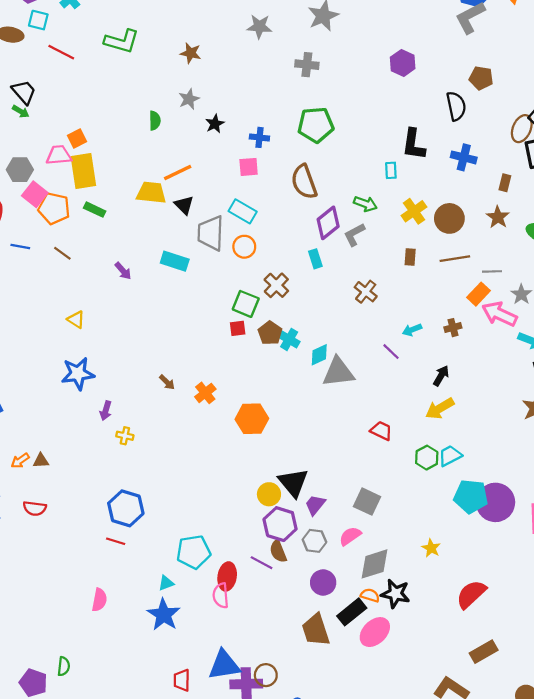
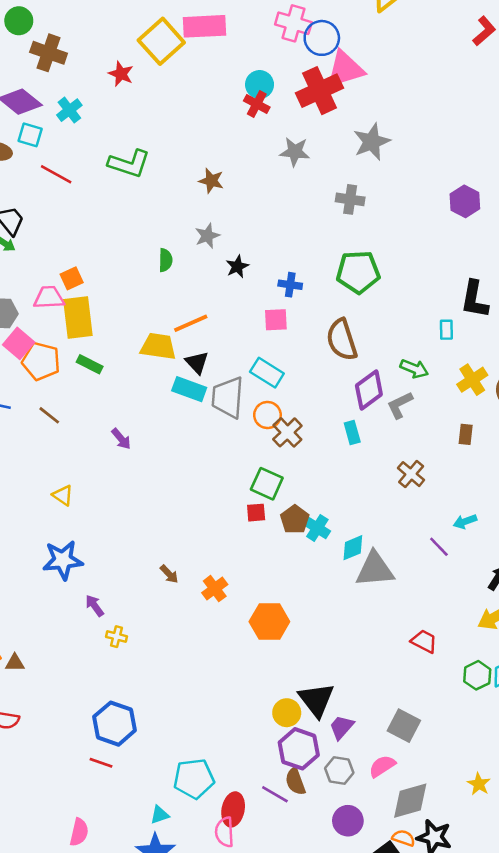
cyan rectangle: (175, 261) -> (189, 389), moved
brown cross: (276, 285) -> (287, 432), moved
purple arrow: (106, 411) -> (95, 606), turned 126

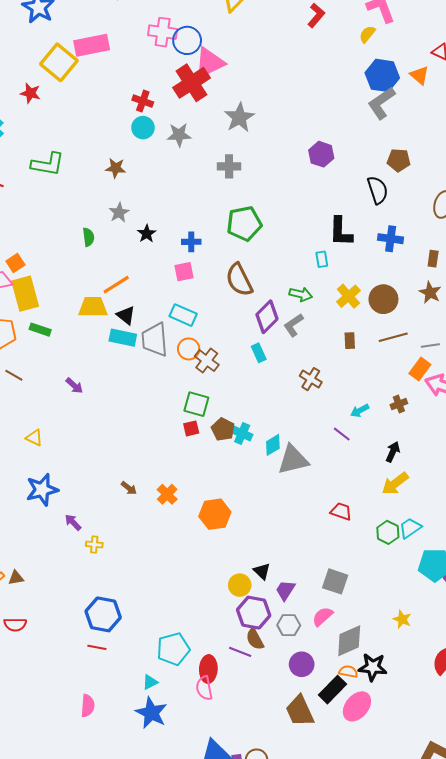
cyan circle: (260, 85) -> (143, 128), moved
black triangle: (316, 700) -> (262, 571), size x0.6

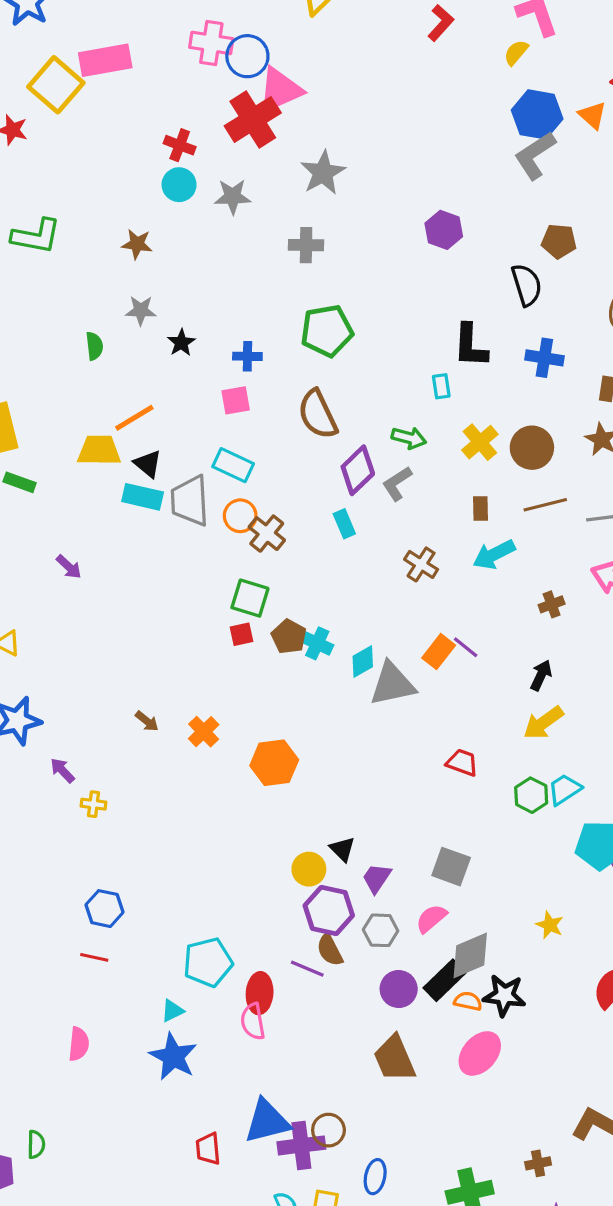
gray star: (119, 213) -> (141, 310), turned 30
orange rectangle: (420, 369) -> (439, 652), moved
cyan arrow: (360, 411) -> (494, 555), moved, size x1.5
blue hexagon: (103, 614) -> (104, 909), size x0.7
black rectangle: (333, 690) -> (445, 980), moved

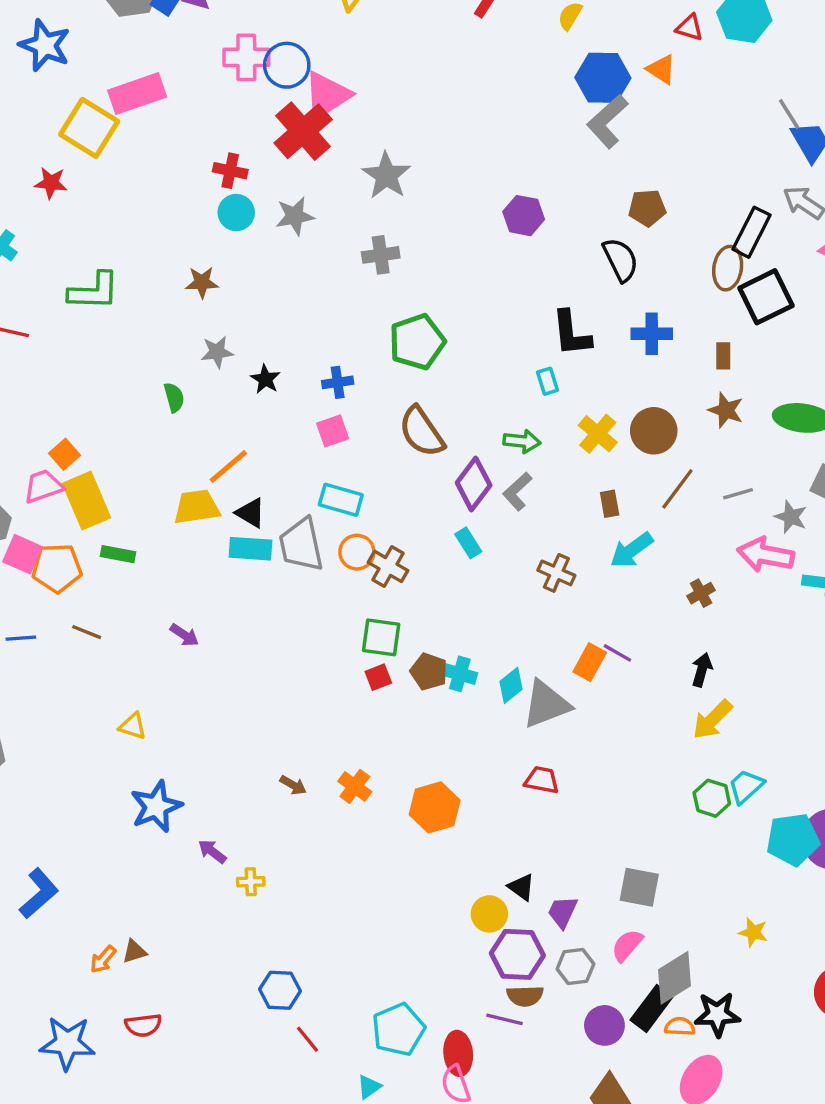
brown line: (545, 505) -> (677, 489), turned -30
red trapezoid: (462, 763) -> (542, 780), moved
brown semicircle: (330, 950) -> (525, 996), turned -56
red line: (94, 957) -> (308, 1039), moved, turned 48

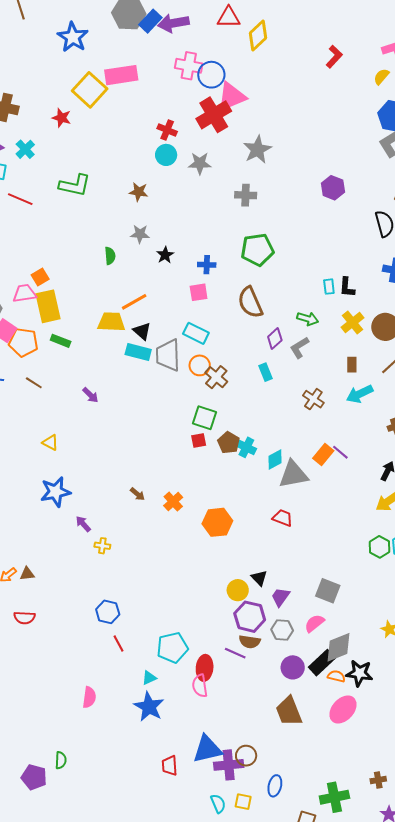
black L-shape: (571, 333) -> (347, 287), moved, size x0.7
purple diamond: (474, 484) -> (275, 338), size x0.7

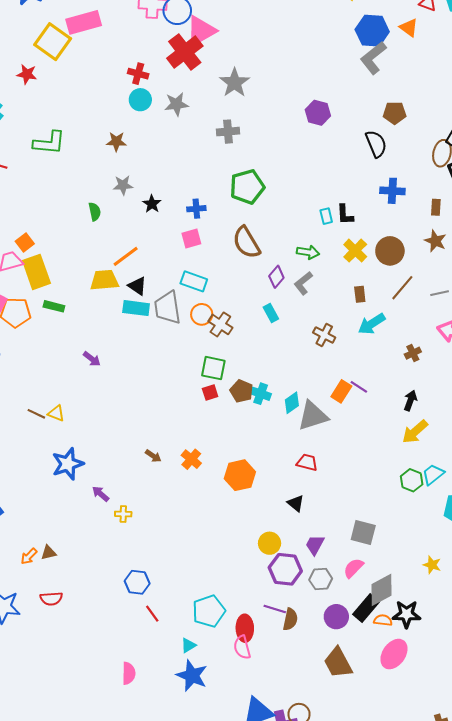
brown line: (34, 383) -> (36, 414), moved
black triangle: (259, 578) -> (296, 503), moved
brown semicircle: (250, 642) -> (290, 619), moved, turned -80

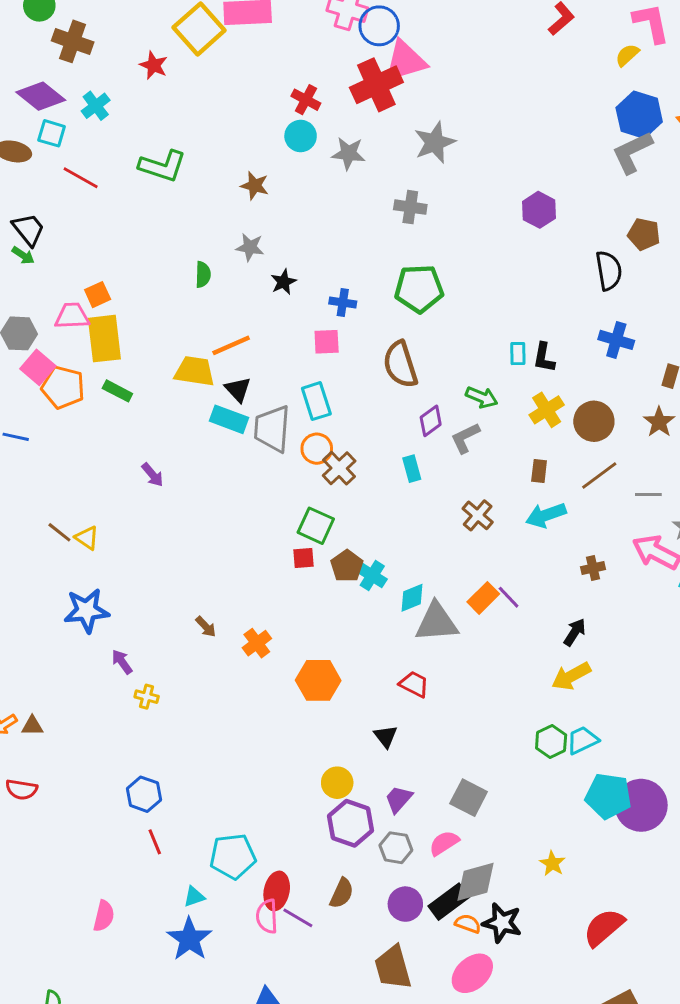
cyan rectangle: (194, 281) -> (316, 401), turned 40
purple line: (275, 609) -> (298, 918), moved

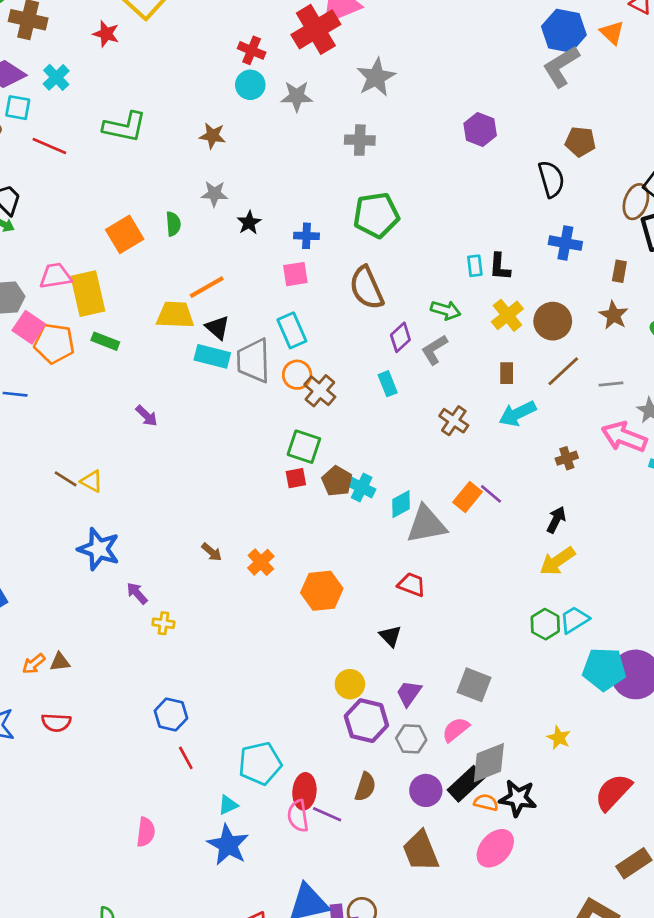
orange square: (98, 295) -> (125, 234), moved, size x1.5
blue star: (86, 611) -> (99, 549), turned 30

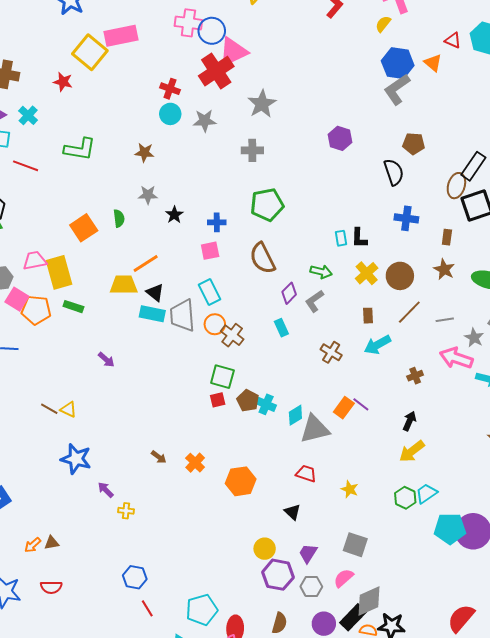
yellow star: (559, 738) -> (350, 489), moved

